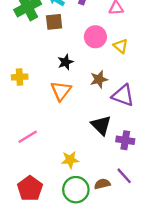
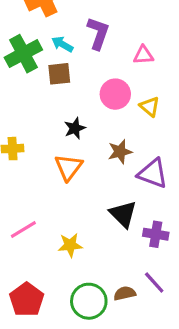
yellow star: (70, 160) -> (70, 245), moved

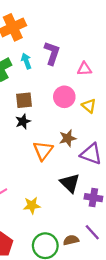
cyan arrow: (62, 44) -> (26, 61), turned 40
brown square: (59, 74) -> (24, 100), moved
black star: (75, 128) -> (23, 121), moved
orange triangle: (69, 167) -> (43, 151), moved

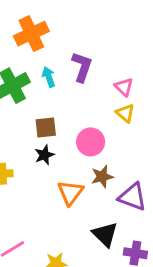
pink triangle: (84, 69) -> (124, 87), turned 48
pink circle: (64, 97) -> (91, 142), moved
yellow triangle: (89, 106) -> (125, 113), moved

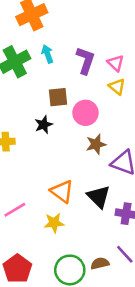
purple L-shape: (82, 67) -> (85, 60), moved
brown square: (46, 127) -> (58, 97), moved
orange triangle: (70, 192) -> (62, 191), moved, turned -30

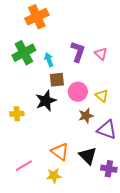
cyan arrow: (48, 54) -> (49, 60), moved
yellow triangle: (117, 87) -> (102, 96), moved
black star: (44, 125) -> (46, 101), size x1.5

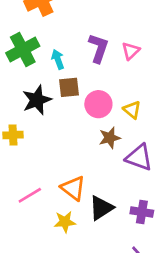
pink triangle: (101, 54) -> (131, 51), turned 32
black star: (46, 101) -> (37, 100), moved
black triangle: (88, 156) -> (101, 208), moved, turned 42
pink line: (24, 166) -> (30, 195), moved

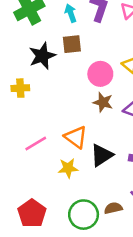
cyan arrow: (58, 59) -> (71, 13), moved
pink circle: (98, 104) -> (100, 74), moved
brown star: (110, 138) -> (103, 102), moved, turned 30

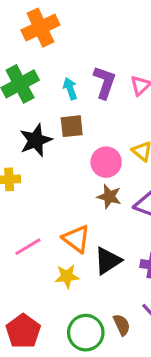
brown semicircle: (113, 208) -> (122, 325), turned 78

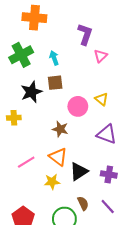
orange cross: (40, 28) -> (34, 18), turned 30
purple L-shape: (105, 82) -> (85, 34), moved
brown star: (109, 197) -> (60, 129), moved
brown semicircle: (122, 325) -> (83, 203), moved

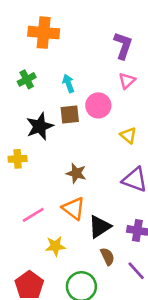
purple L-shape: (85, 34) -> (123, 46), moved
green cross: (21, 55) -> (27, 79), size x0.6
pink circle: (78, 106) -> (98, 105), moved
yellow star: (52, 182) -> (55, 246), moved
brown semicircle: (83, 203) -> (107, 257), moved

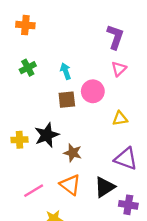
orange cross: (44, 33) -> (25, 25), moved, size x0.7
black star: (40, 126) -> (47, 135), moved
yellow triangle: (128, 135) -> (120, 118), turned -49
black triangle: (100, 227) -> (105, 187), moved

